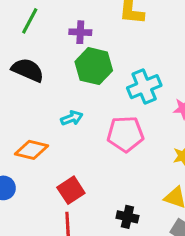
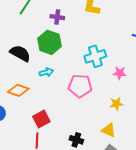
green hexagon: (94, 66) -> (50, 42), moved
black semicircle: (28, 70) -> (20, 53), moved

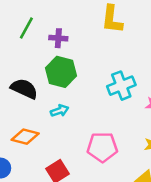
purple cross: (57, 17) -> (58, 38), moved
pink pentagon: (80, 86) -> (102, 147), moved

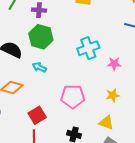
cyan arrow: (60, 111) -> (39, 67), turned -136

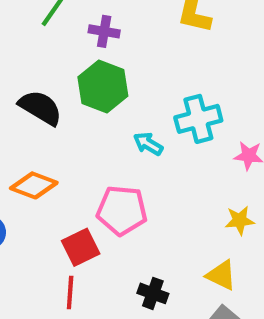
cyan arrow: (39, 67) -> (148, 144), moved
pink pentagon: (73, 97) -> (122, 210), moved

